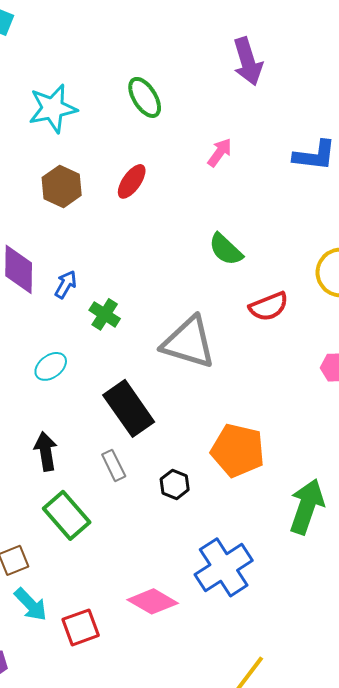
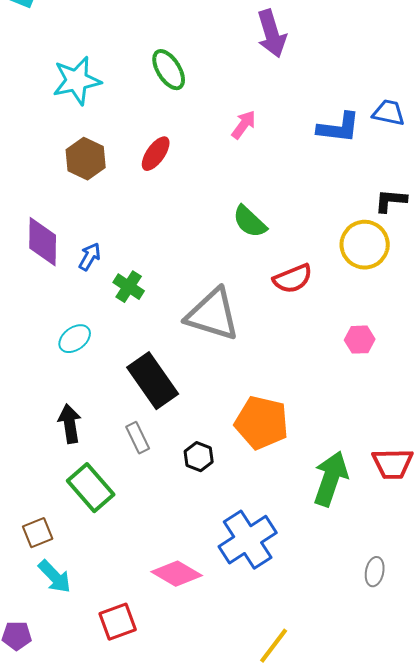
red square: (81, 627) -> (118, 622), moved

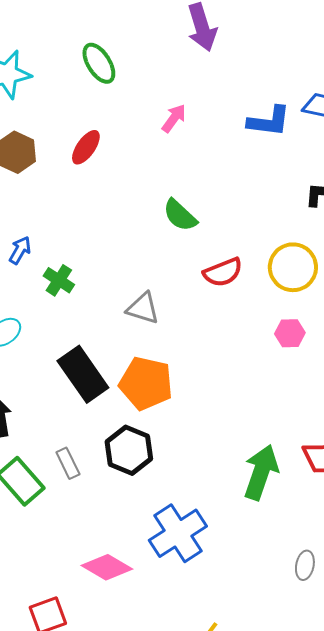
yellow circle: (365, 245) -> (293, 267), moved
gray triangle: (213, 315) -> (143, 308), size x0.6
orange pentagon: (262, 423) -> (146, 383), moved
gray rectangle: (138, 438) -> (68, 463), moved
black hexagon: (199, 457) -> (129, 450), size x1.6

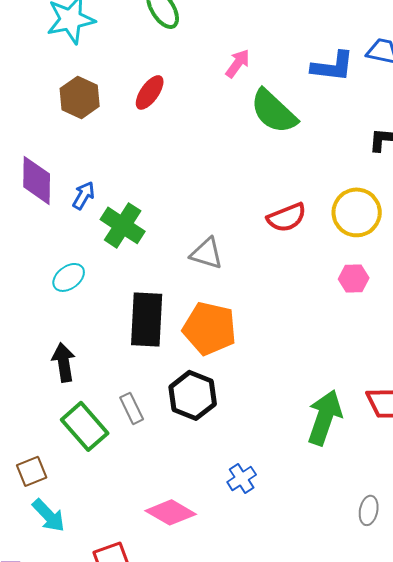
green semicircle: (180, 215) -> (274, 111), moved, size x1.4
green cross: (59, 280) -> (123, 225), size x1.4
black rectangle: (83, 374) -> (147, 319), turned 38
blue cross: (178, 533) -> (242, 478), size x0.5

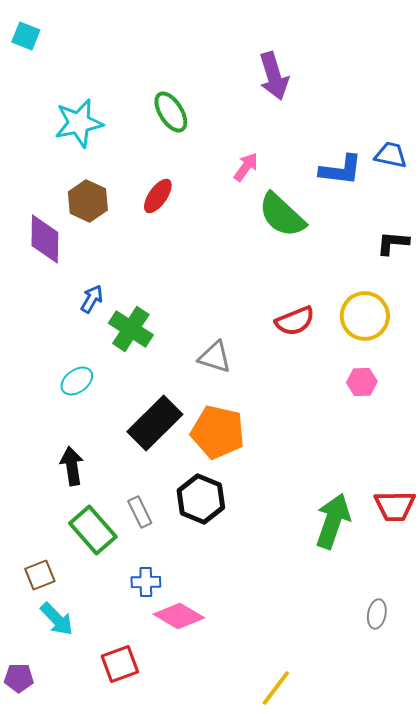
purple diamond: (37, 180) -> (45, 239), moved
black rectangle: (147, 319) -> (155, 423), turned 42
blue cross: (242, 478) -> (146, 582), moved, turned 32

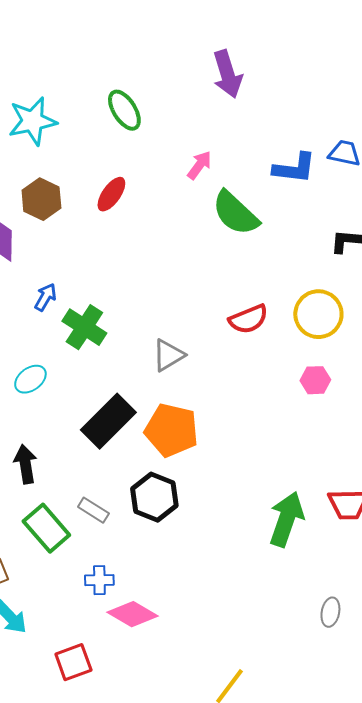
gray triangle: (215, 357) -> (168, 355), turned -48
gray rectangle: (140, 512) -> (93, 510), turned -32

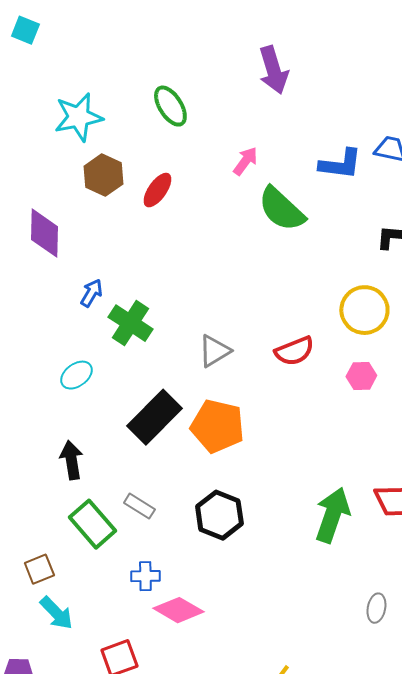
brown hexagon: (41, 199) -> (103, 175), moved
red semicircle: (248, 319) -> (294, 351), moved
black hexagon: (154, 497) -> (219, 515), moved

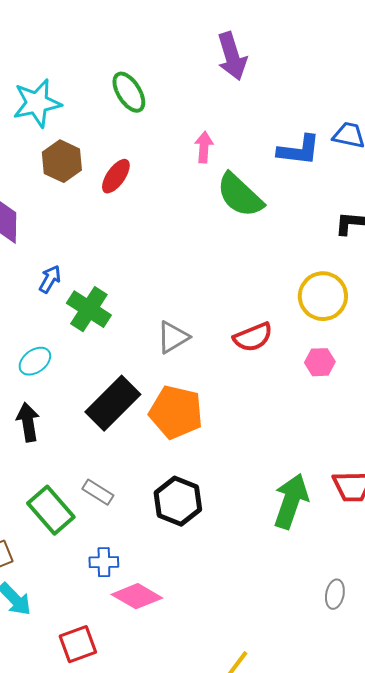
pink arrow: (245, 161) -> (204, 147), turned -32
black arrow: (71, 460) -> (28, 422), moved

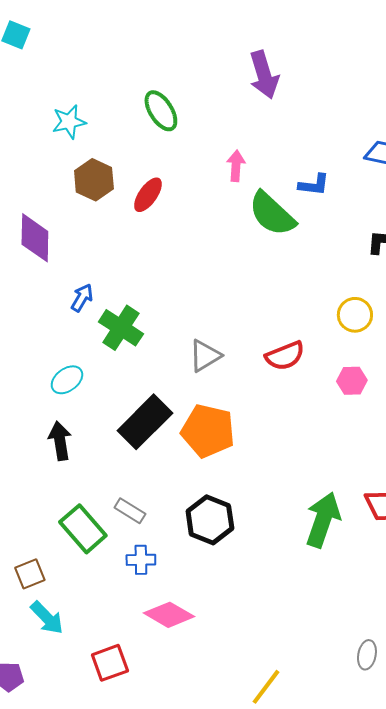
cyan star: (37, 103) -> (69, 122), size x0.7
blue L-shape: (299, 150) -> (314, 185), moved, size x0.7
yellow circle: (323, 296) -> (355, 315), size x0.7
blue cross: (104, 562) -> (141, 560), moved
gray ellipse: (335, 594) -> (367, 655), moved

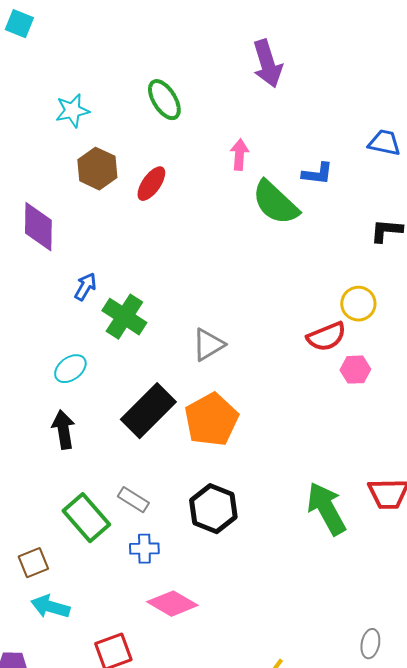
red semicircle: (285, 356) -> (326, 337), moved
orange pentagon: (208, 431) -> (211, 420), turned 30
green arrow: (323, 520) -> (326, 509), turned -48
cyan arrow: (47, 618) -> (50, 607), turned 150

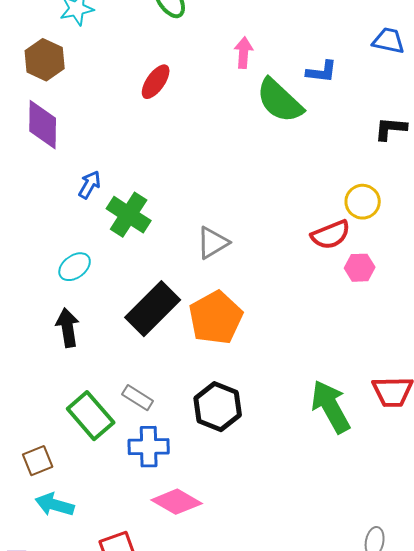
brown hexagon: (97, 169) -> (45, 60), moved
blue cross: (144, 549) -> (149, 447), size x1.4

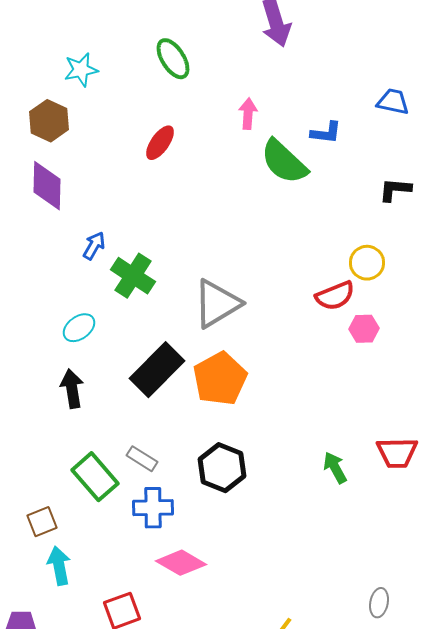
gray triangle: (213, 243) -> (217, 304), size x1.5
green arrow: (331, 407) -> (335, 468), size x0.6
cyan arrow: (55, 505) -> (59, 566), turned 63

